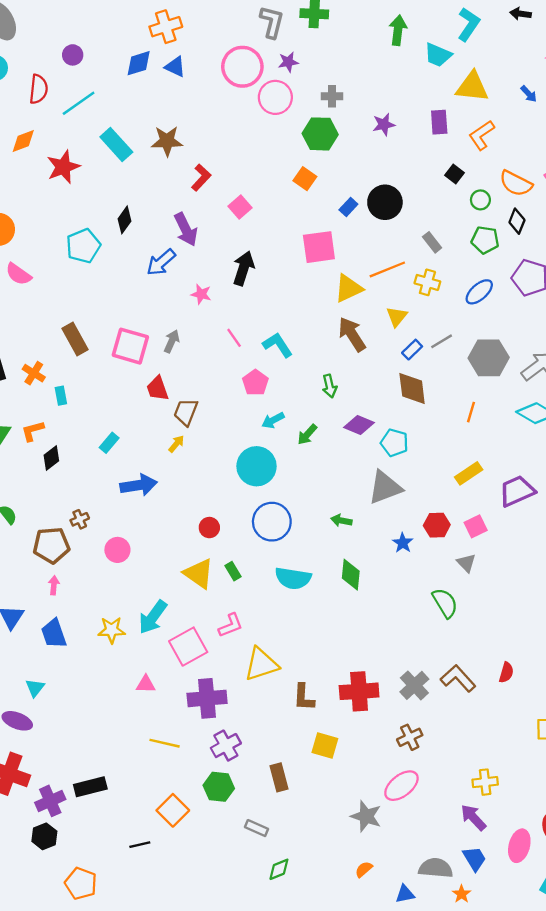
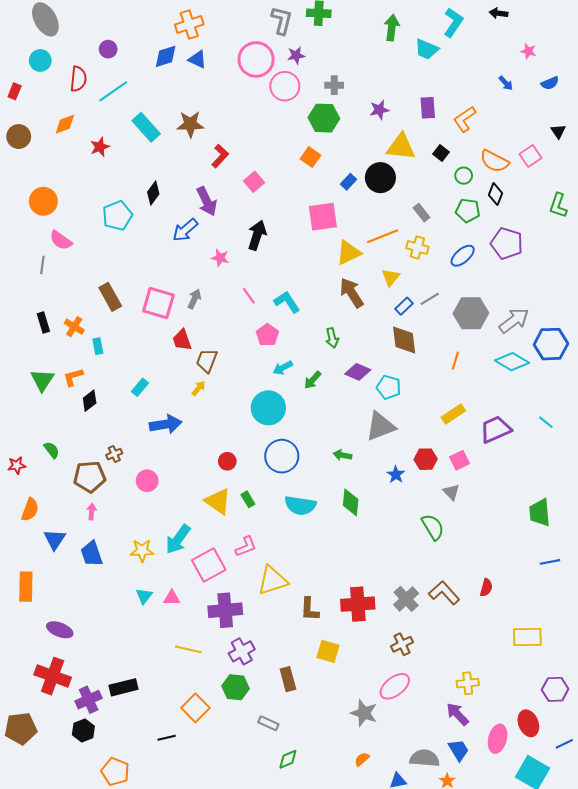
yellow triangle: (472, 87) -> (401, 147), moved
red star: (63, 167) -> (100, 147), size x0.7
cyan triangle: (35, 688) -> (144, 596), moved

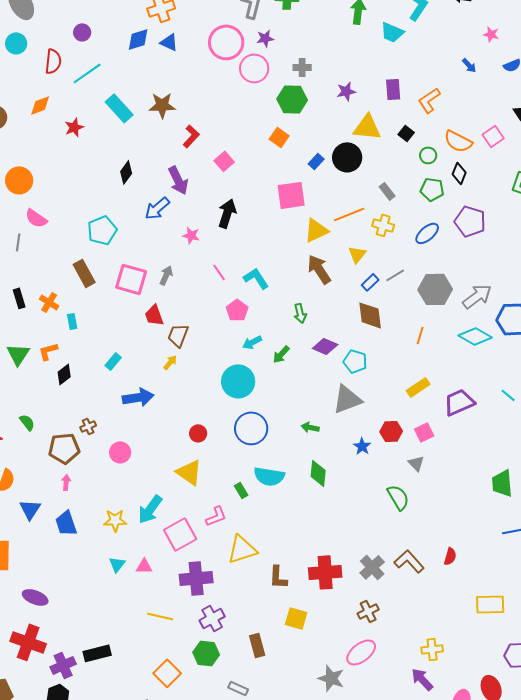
cyan pentagon: (117, 216) -> (102, 230), moved
green rectangle: (248, 499) -> (241, 490), moved

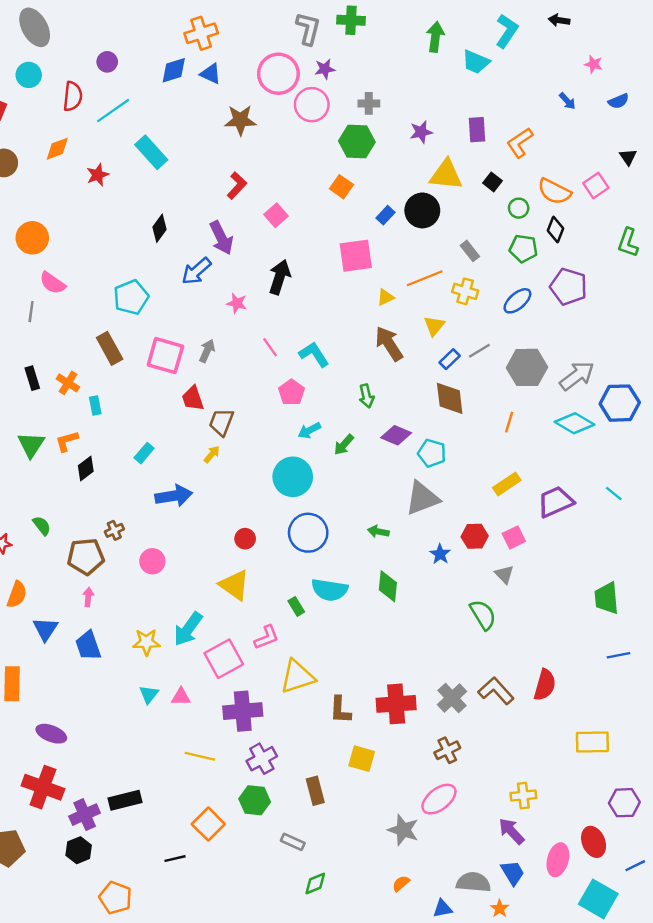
brown star: (162, 105) -> (240, 120), moved
yellow triangle: (316, 230) -> (385, 297), size x0.6
red semicircle: (450, 556) -> (545, 685), size x1.5

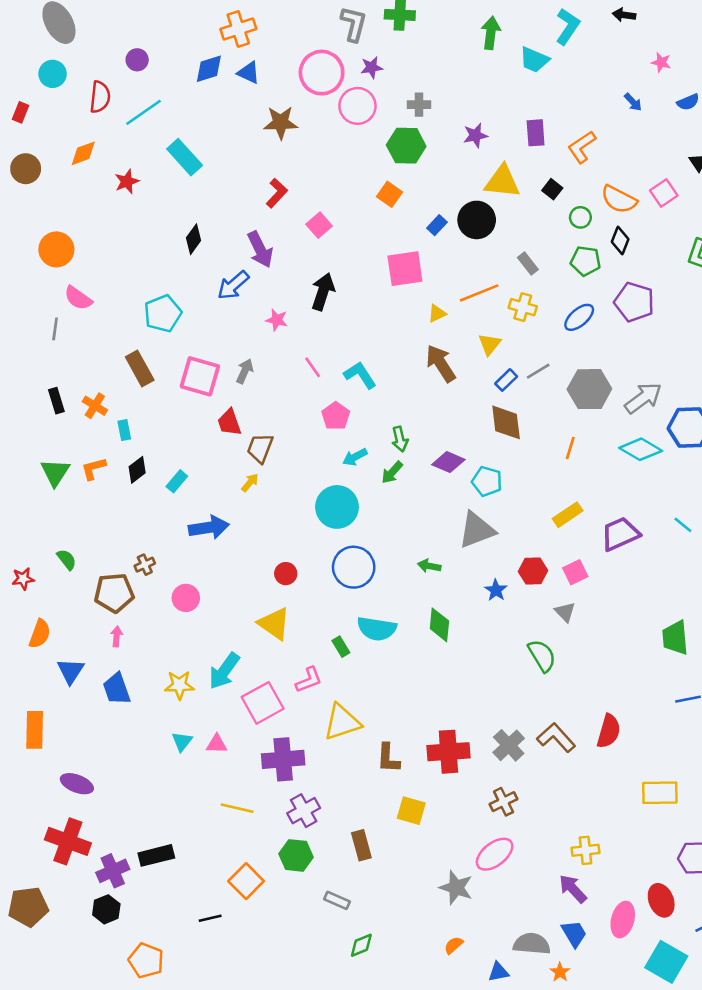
green arrow: (366, 396) -> (400, 439), moved
black diamond: (86, 469) -> (137, 470), moved

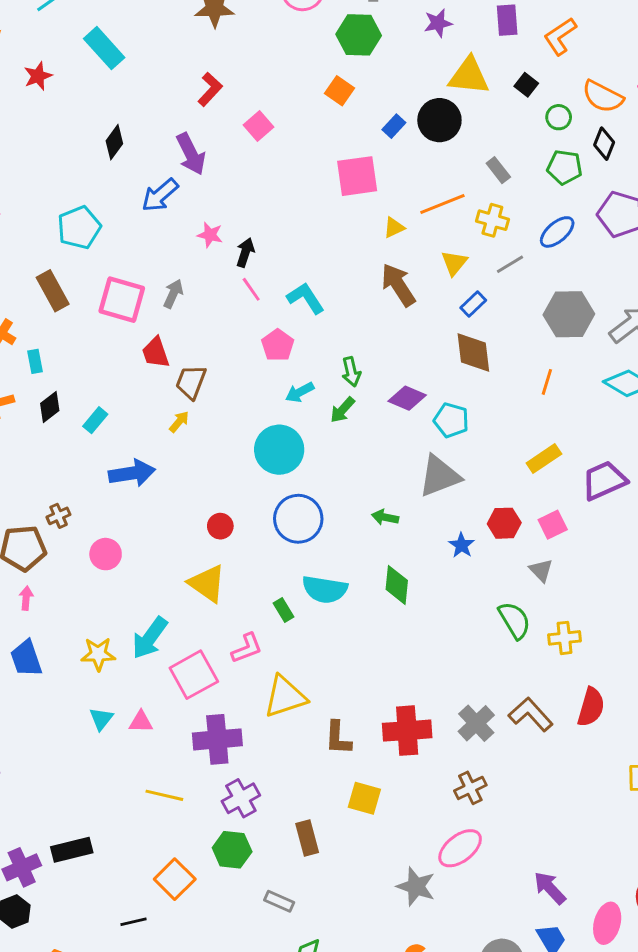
black arrow: (323, 292) -> (245, 253), moved, size x0.7
gray line: (538, 371) -> (510, 264), moved
yellow cross: (586, 850) -> (564, 638), moved

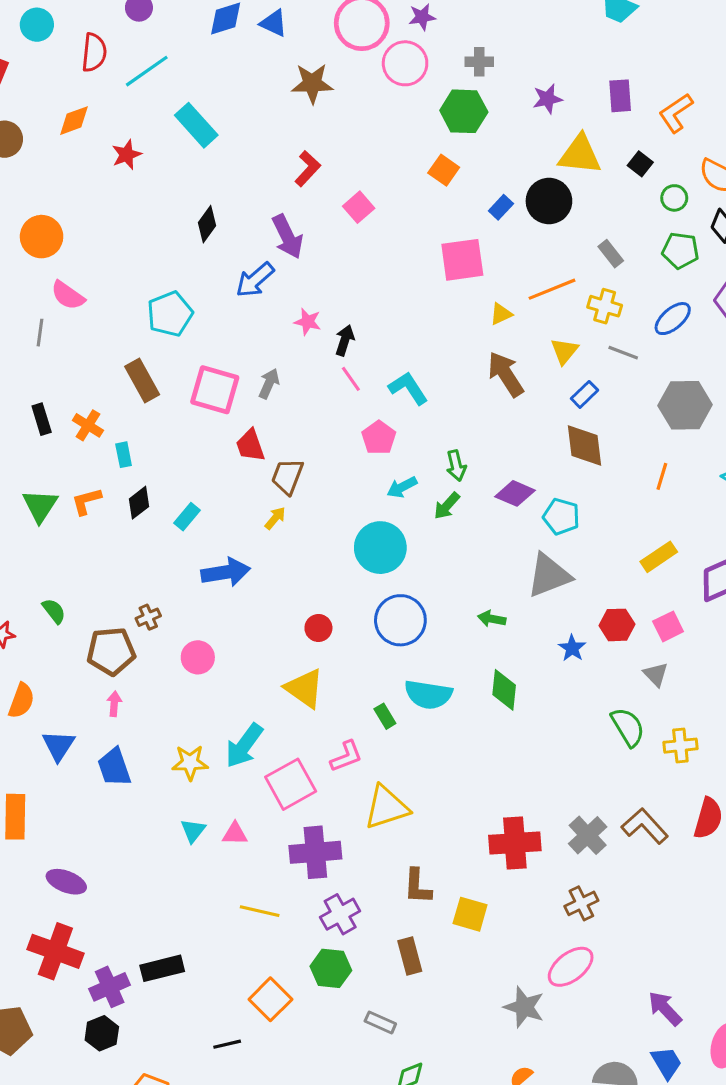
gray line: (510, 264) -> (623, 353), turned 52
brown L-shape: (338, 738) -> (417, 886), moved

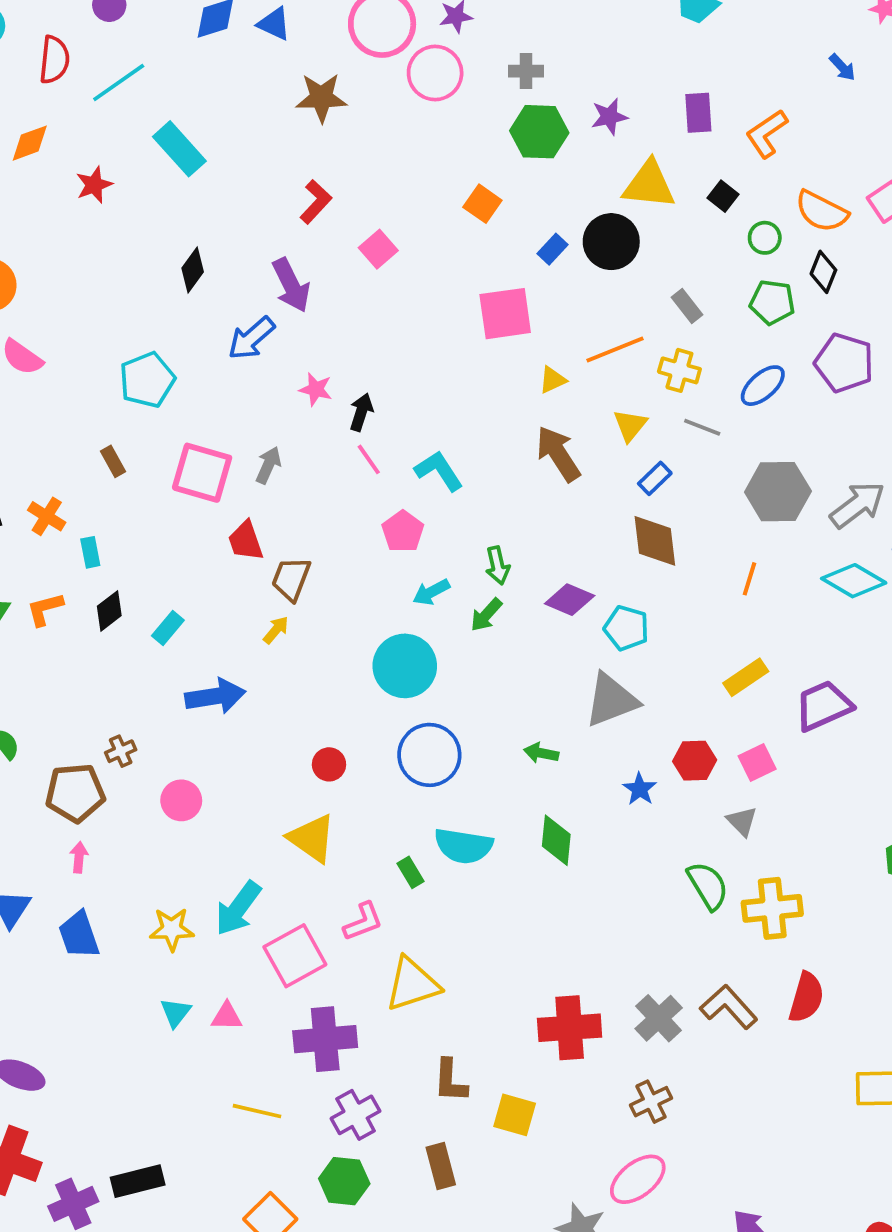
green hexagon: (464, 111) -> (539, 132), moved
brown rectangle: (142, 380) -> (113, 461), size x0.6
yellow cross: (680, 746) -> (772, 908), size x1.4

